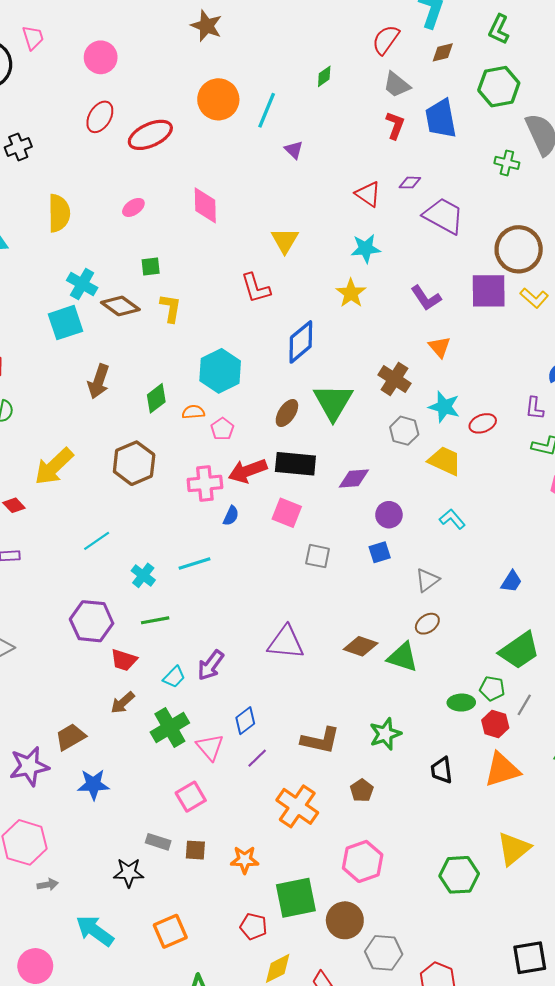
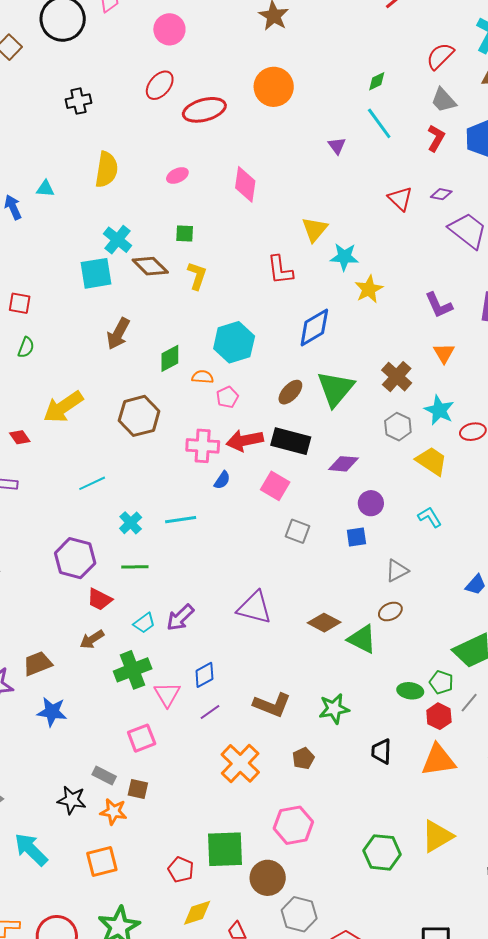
cyan line: (267, 110) -> (379, 123), moved, turned -68
cyan star: (366, 249) -> (344, 257), moved
orange star: (245, 860) -> (114, 812), moved

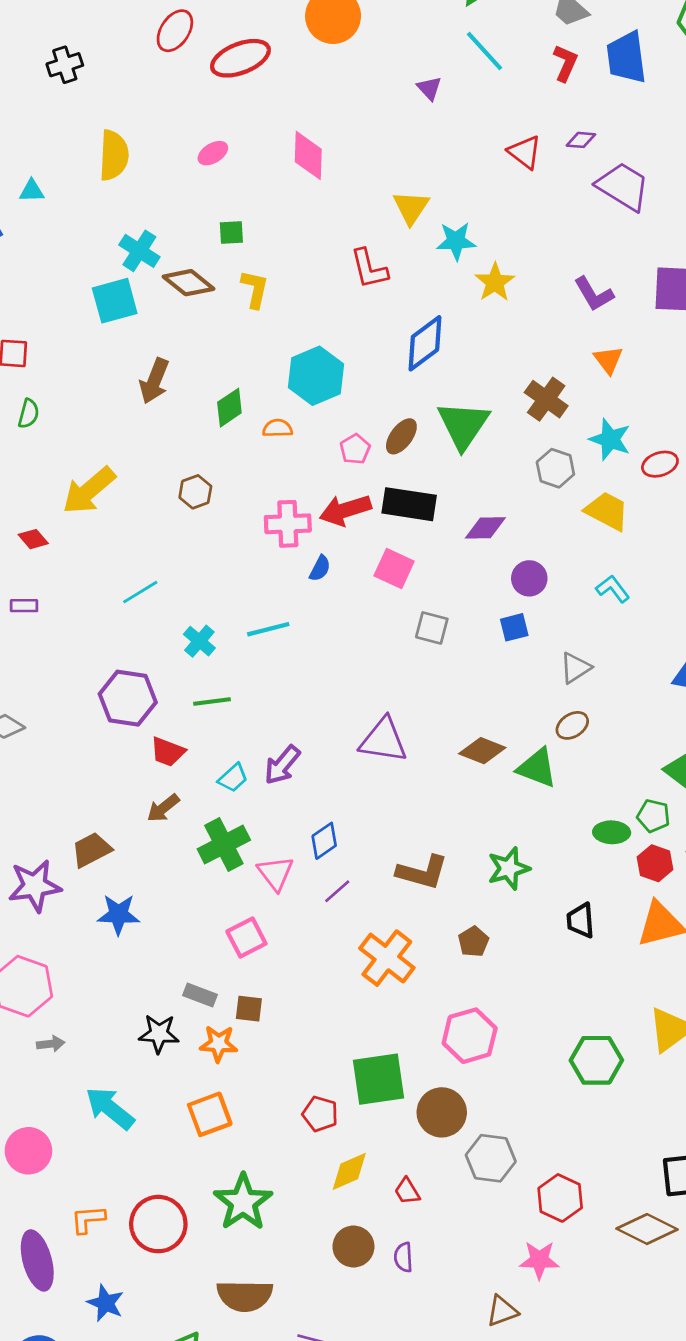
pink pentagon: (227, 397) -> (355, 449), moved
brown hexagon: (139, 416) -> (195, 492), size x0.6

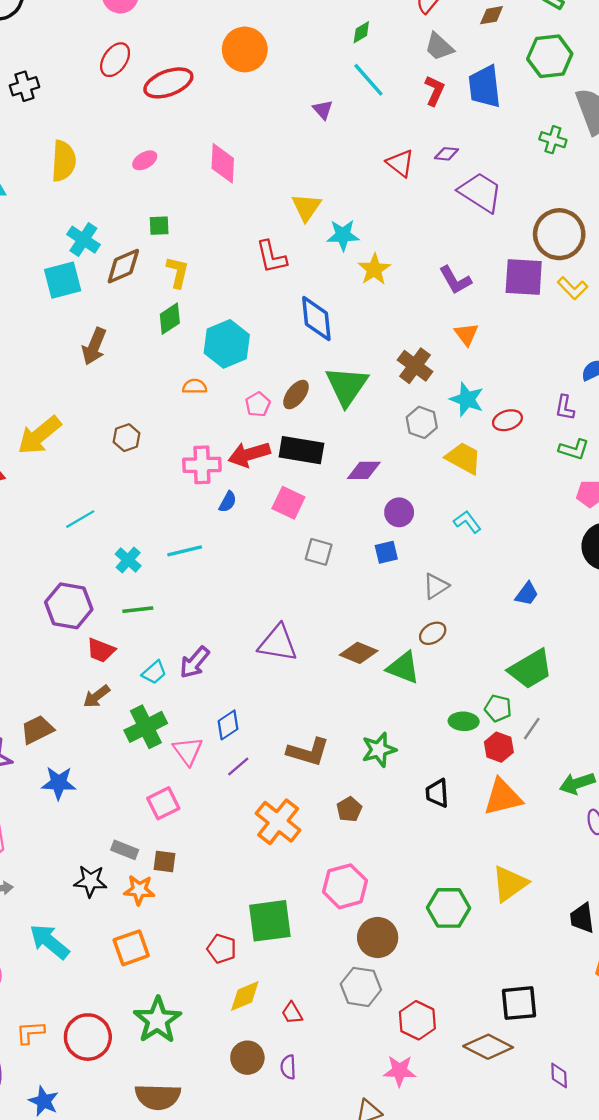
brown diamond: (189, 283) -> (123, 266), turned -63
blue diamond: (425, 343) -> (316, 319), turned -60
green diamond: (229, 408) -> (170, 319), moved
brown circle: (442, 1112) -> (378, 938), moved

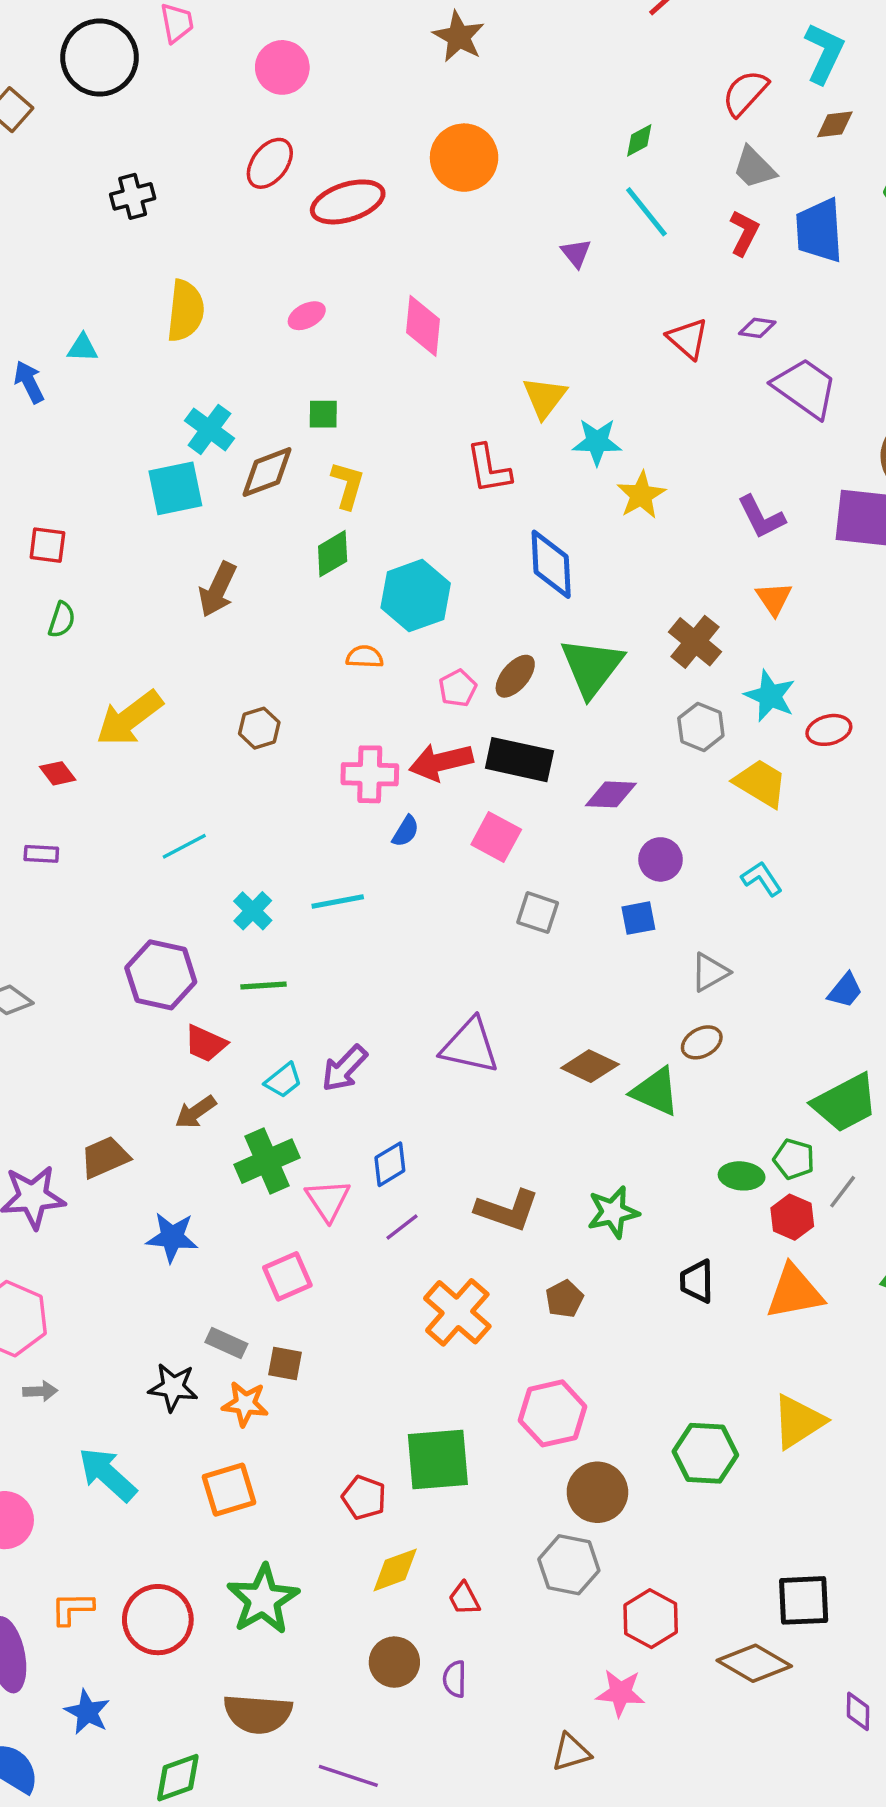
blue star: (59, 783) -> (172, 1237), moved

